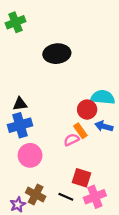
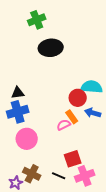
green cross: (16, 22) -> (37, 20), moved
red square: (81, 178) -> (73, 159), turned -36

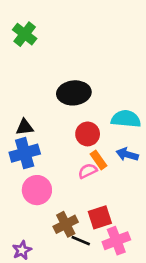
green cross: (37, 20) -> (25, 34), moved, turned -30
black ellipse: (51, 48) -> (74, 93), moved
red circle: (78, 98) -> (88, 134), moved
brown cross: (32, 174) -> (66, 224), moved, turned 36

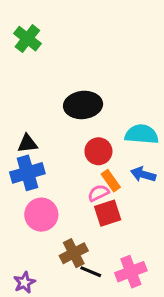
red square: (100, 217) -> (108, 213), moved

